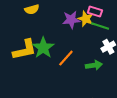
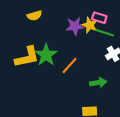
green arrow: (94, 65) -> (98, 83), moved

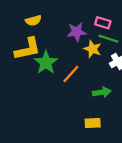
yellow star: (90, 25) -> (93, 49), moved
yellow L-shape: (27, 57) -> (28, 49), moved

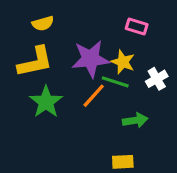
purple star: (77, 32) -> (91, 59), moved, size x1.4
green line: (109, 39) -> (115, 82), moved
green star: (46, 63) -> (46, 102), moved

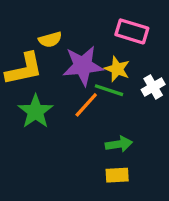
yellow semicircle: (43, 23) -> (50, 40), moved
pink rectangle: (137, 27) -> (132, 31), size x1.4
green arrow: (135, 120) -> (119, 144), moved

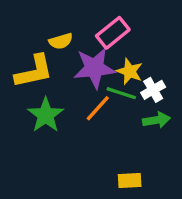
pink rectangle: (132, 31) -> (113, 33), moved, turned -56
white cross: (153, 87) -> (153, 90), moved
green arrow: (119, 144) -> (156, 120), moved

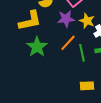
purple star: (94, 68) -> (66, 19), size x0.7
green line: (121, 93) -> (82, 53), moved, turned 60

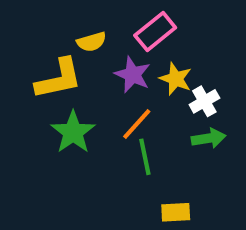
purple star: (66, 19) -> (133, 75), turned 30
green line: (82, 53) -> (145, 157), moved

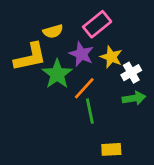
green star: (73, 132) -> (57, 74), moved

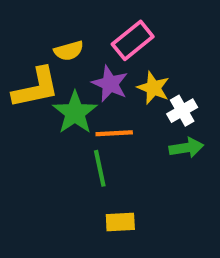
orange line: (84, 88) -> (114, 133), turned 45
green line: (90, 111) -> (100, 168), moved
yellow rectangle: (111, 149) -> (120, 222), moved

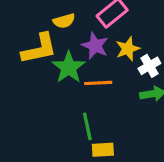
yellow star: (153, 88) -> (128, 49), turned 30
green line: (100, 168) -> (87, 126), moved

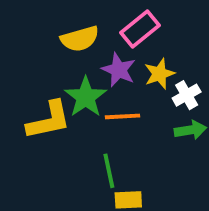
yellow semicircle: (64, 21) -> (80, 39), size x1.4
yellow L-shape: (39, 49) -> (49, 120), moved

